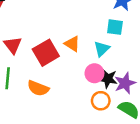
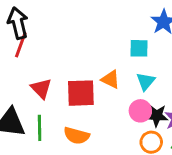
cyan square: (115, 27) -> (139, 48), moved
red square: (46, 53) -> (81, 93), turned 35

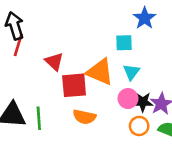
orange triangle: (111, 79) -> (100, 72), size x1.6
red triangle: (41, 88) -> (54, 62), moved
orange semicircle: (77, 136) -> (84, 117), moved

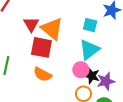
orange triangle: (100, 72) -> (52, 29), moved
cyan triangle: (131, 72) -> (89, 50), size x1.5

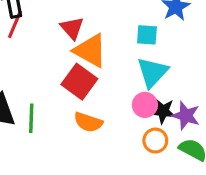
red triangle: (31, 24) -> (72, 28), moved
red square: (41, 47) -> (79, 82), turned 35
purple star: (106, 81) -> (186, 116), turned -30

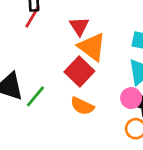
green line: (31, 118) -> (35, 96), turned 30

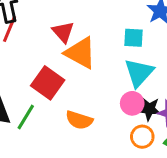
red square: (79, 71) -> (48, 83), moved

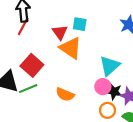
cyan square: (133, 38) -> (80, 24), moved
red square: (48, 83) -> (32, 65), moved
green line: (26, 117) -> (28, 89), turned 30

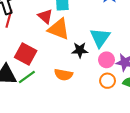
pink circle: (103, 87) -> (106, 60), moved
black star: (114, 92) -> (80, 50), moved

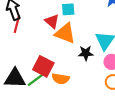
red square: (26, 54) -> (43, 66), moved
orange semicircle: (63, 75) -> (61, 79), moved

